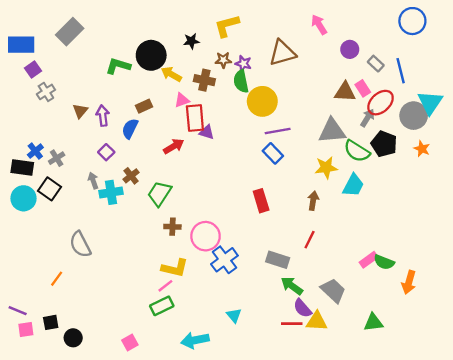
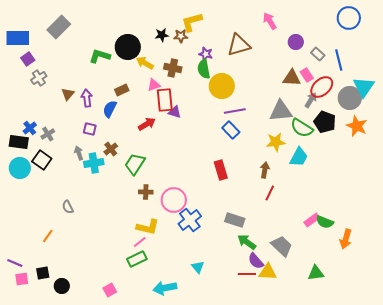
brown star: (223, 60) -> (181, 36), moved
orange star: (422, 149) -> (357, 126), size x1.5
purple square: (106, 152) -> (90, 129), turned -32
red line: (310, 240) -> (270, 193), moved
gray semicircle: (80, 244) -> (68, 207), size x0.6

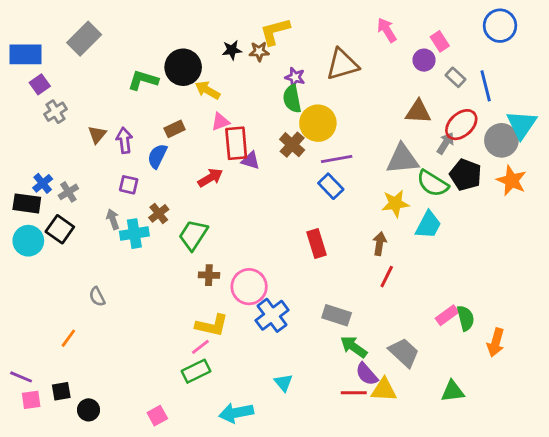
brown cross: (173, 68) -> (292, 145), moved, turned 30
pink rectangle: (307, 75) -> (440, 41), moved
green semicircle: (325, 222) -> (466, 318), turned -126

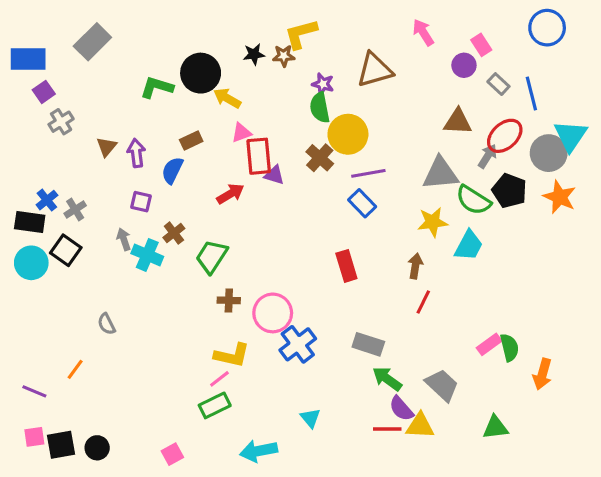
cyan cross: (134, 234) -> (147, 255), turned 32
purple line: (21, 377) -> (34, 391), moved
black square: (61, 391) -> (61, 445), moved, size x1.4

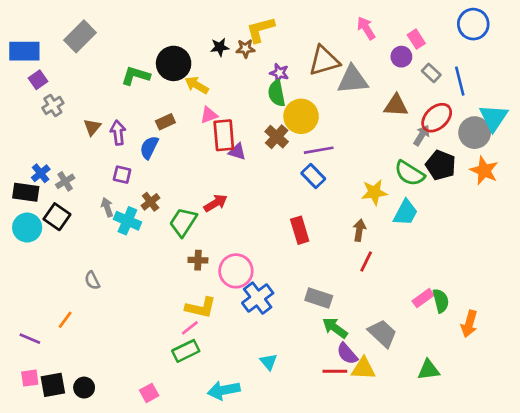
gray triangle: (440, 173) -> (353, 80), moved
red arrow: (230, 194) -> (216, 203), moved

